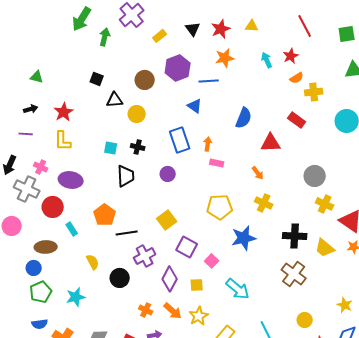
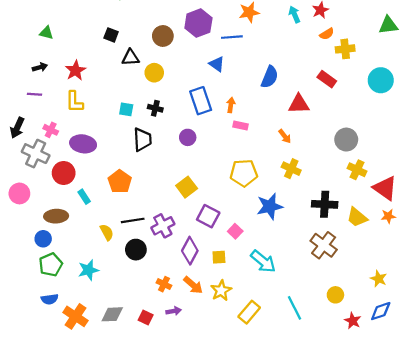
black line: (127, 233) -> (133, 220), moved

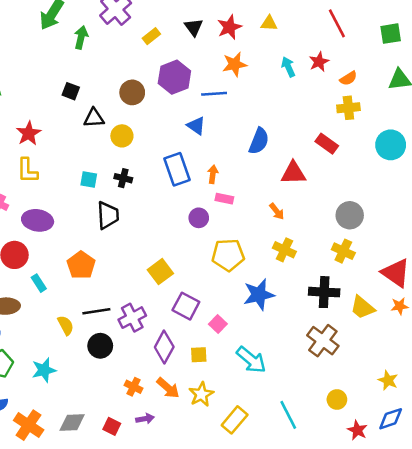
orange semicircle: (327, 34) -> (348, 78), moved
purple circle: (188, 137) -> (199, 218), moved
yellow cross: (357, 170) -> (343, 251), moved

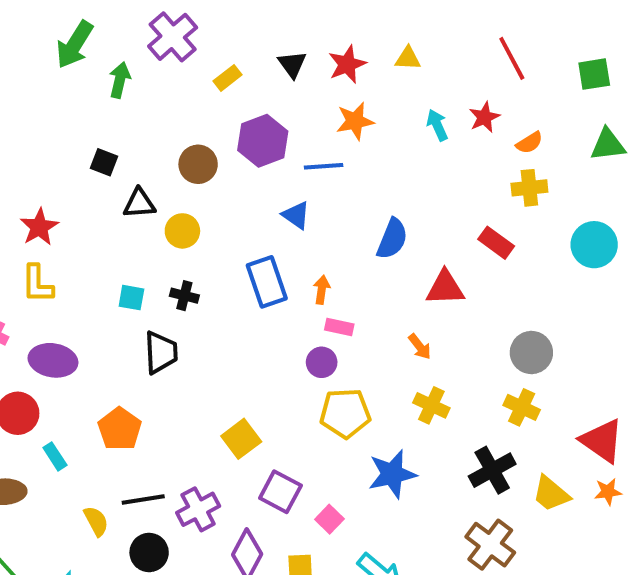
purple circle: (199, 218) -> (322, 362), moved
black cross: (324, 292) -> (492, 470), turned -32

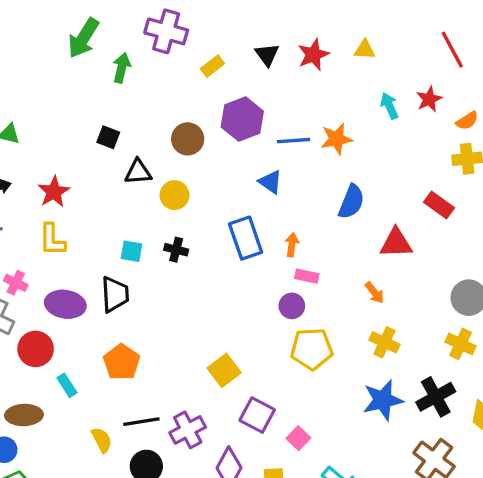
purple cross: (173, 37) -> (166, 31), turned -33
orange star: (355, 121) -> (336, 139), moved
black trapezoid: (161, 352) -> (115, 294), moved
blue star: (392, 474) -> (383, 400), moved

